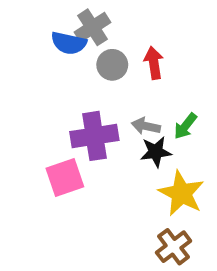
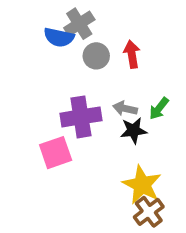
yellow star: (181, 193) -> (142, 185), moved

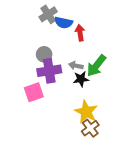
blue semicircle: (59, 37) -> (64, 23), moved
gray circle: (96, 56) -> (44, 54), moved
green arrow: (159, 108) -> (96, 66), size x1.6

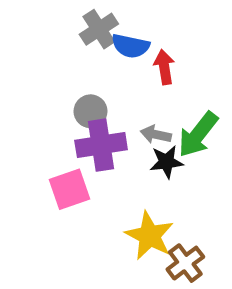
yellow star: (86, 112) -> (150, 236), moved

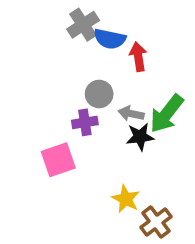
gray circle: (90, 111) -> (99, 94), moved
purple cross: (101, 145) -> (85, 122), size x0.6
yellow star: (150, 236) -> (126, 199), size x0.7

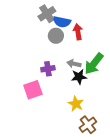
gray circle: (99, 94) -> (56, 36), moved
yellow star: (126, 199) -> (76, 104), moved

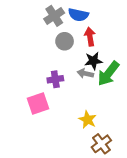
blue semicircle: (62, 22) -> (78, 15), moved
black star: (79, 77) -> (93, 61), moved

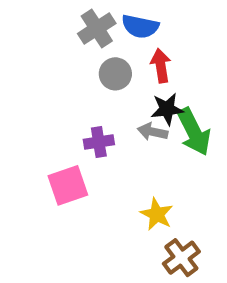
green arrow: (108, 74) -> (194, 132), turned -65

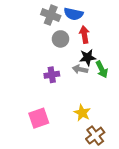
gray cross: (97, 28) -> (51, 15), turned -36
green arrow: (194, 132) -> (102, 69), size x0.7
pink square: (68, 185) -> (39, 118), moved

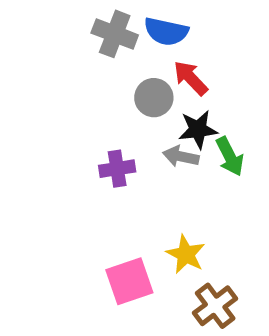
red arrow: (84, 35) -> (191, 78), turned -35
gray circle: (60, 39) -> (154, 98), moved
pink square: (39, 118) -> (129, 281), moved

